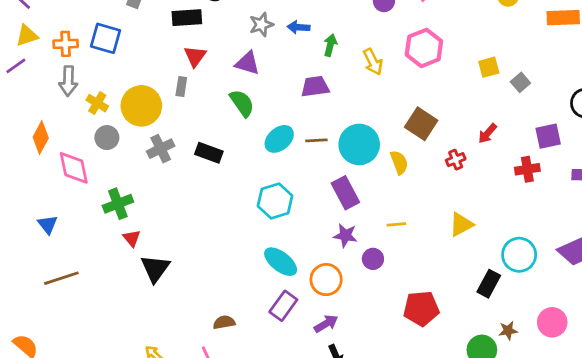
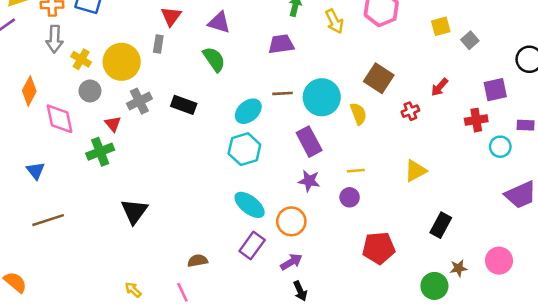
cyan ellipse: (279, 139) -> (248, 111), moved
red triangle: (132, 238) -> (113, 124), moved
cyan circle: (519, 255) -> (500, 147), moved, size x0.7
purple circle: (373, 259) -> (350, 197), moved

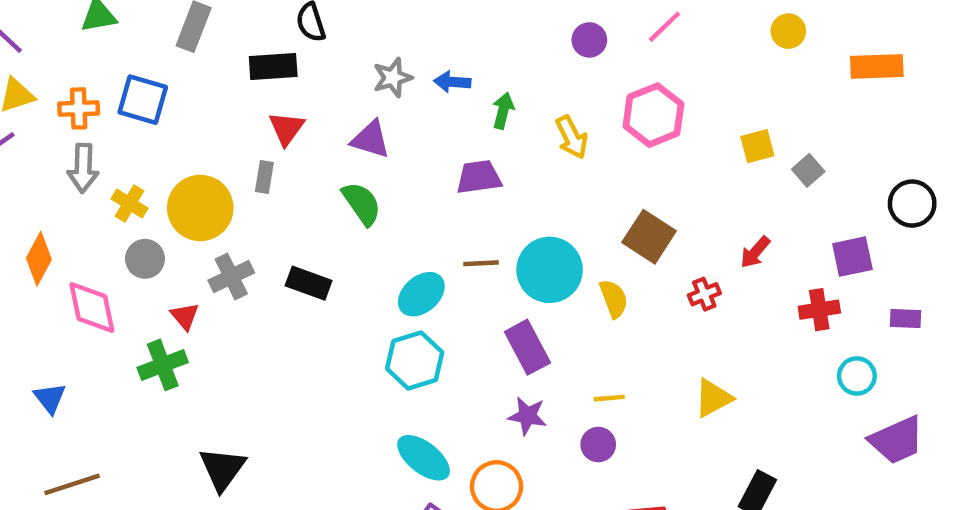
cyan circle: (500, 147) -> (857, 376), moved

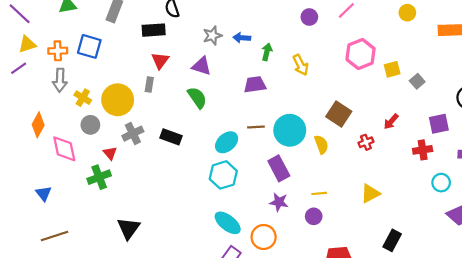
pink hexagon: (653, 115) -> (361, 54), moved

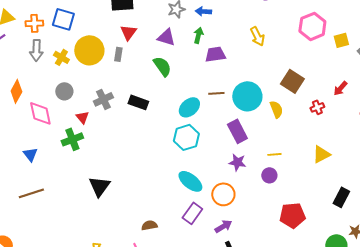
green arrow: (267, 52) -> (198, 35), moved
yellow cross: (83, 98) -> (61, 57), moved
yellow circle: (118, 100) -> (89, 50), moved
blue triangle: (44, 193) -> (30, 154), moved

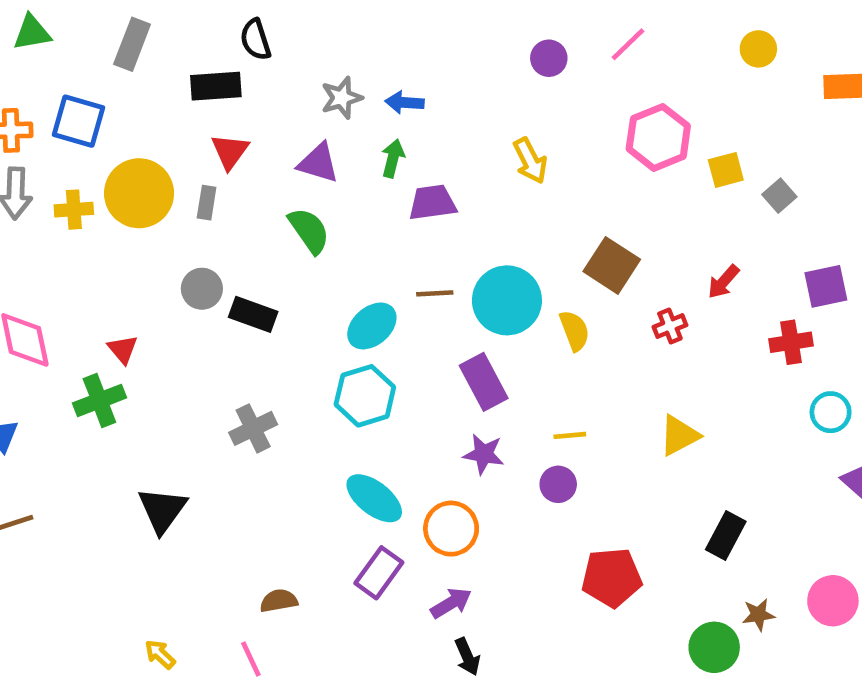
yellow cross: (61, 57) -> (74, 210), turned -35
gray circle: (64, 91) -> (202, 289), moved
gray cross: (103, 99) -> (253, 428), moved

